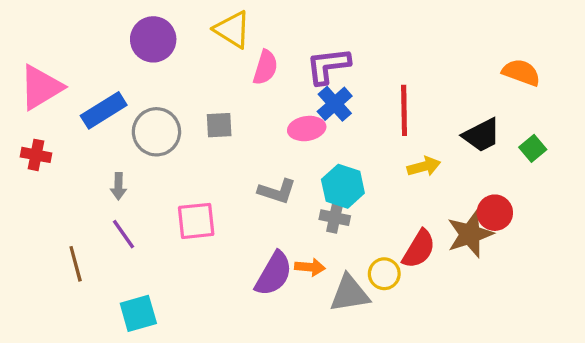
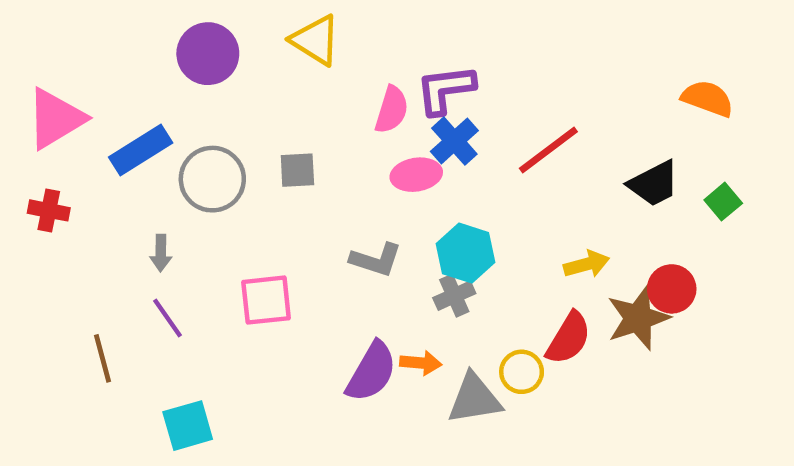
pink semicircle: (265, 67) -> (392, 110), moved
red line: (404, 110) -> (548, 150), turned 54
yellow arrow: (424, 166) -> (587, 264), moved
gray cross: (335, 218) -> (454, 296), turned -36

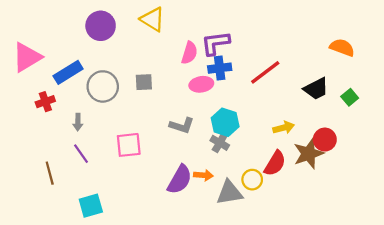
blue cross: (454, 141) -> (220, 68), turned 35
red cross: (49, 210) -> (45, 102), moved, turned -30
gray cross: (454, 296) -> (220, 143), turned -36

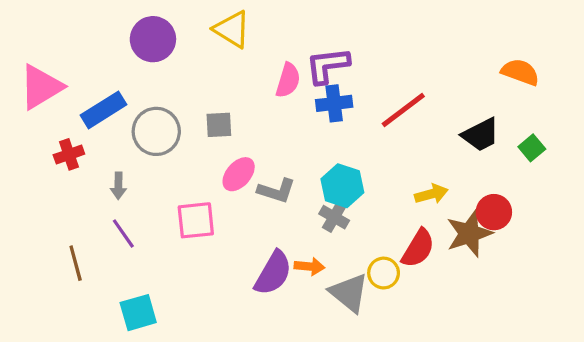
pink ellipse: (201, 84) -> (239, 174), moved, turned -40
gray triangle: (229, 193) -> (349, 293), turned 48

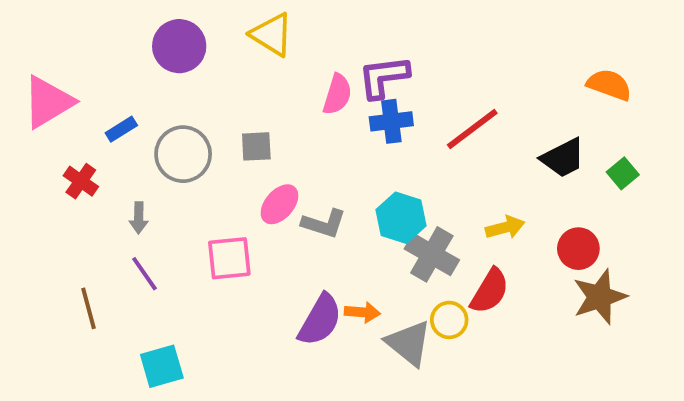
blue rectangle: (104, 110) -> (121, 129), size x0.6
red cross: (69, 154) -> (81, 181), turned -36
gray cross: (334, 217) -> (432, 254), moved, size x1.5
brown star: (469, 234) -> (600, 297), moved

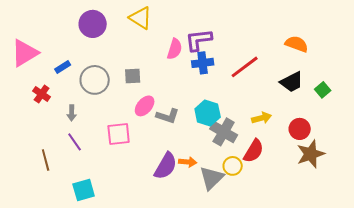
orange semicircle: (609, 85) -> (297, 44), moved
gray triangle: (409, 343) -> (212, 178), turned 36

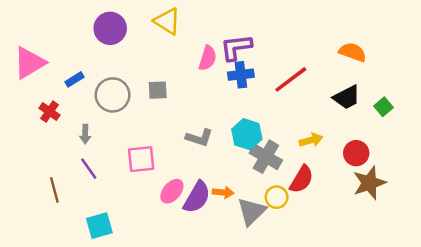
pink ellipse: (145, 106) -> (172, 191), moved

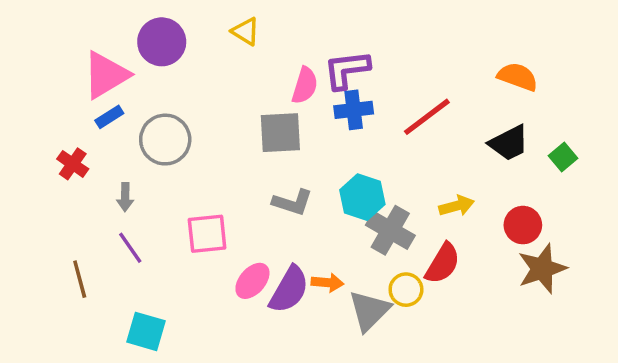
yellow triangle: (167, 21) -> (245, 31), size x0.7
pink triangle: (29, 63) -> (106, 75), moved
gray square: (158, 90) -> (280, 133), moved, size x1.5
cyan square: (99, 226) -> (146, 331), turned 32

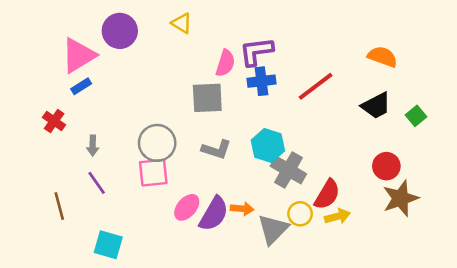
gray circle: (165, 140) -> (157, 143), moved
yellow arrow: (457, 206) -> (337, 216), moved

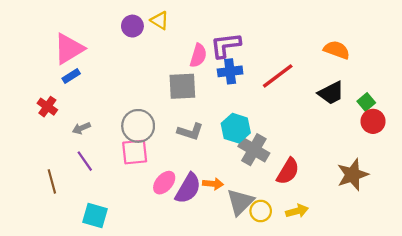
purple circle: (120, 31) -> (132, 26), moved, size x0.7
gray arrow: (93, 146) -> (81, 128), turned 66
red circle: (386, 166) -> (373, 121), moved
yellow circle: (300, 214) -> (261, 211), moved
yellow arrow: (337, 216) -> (297, 211), moved

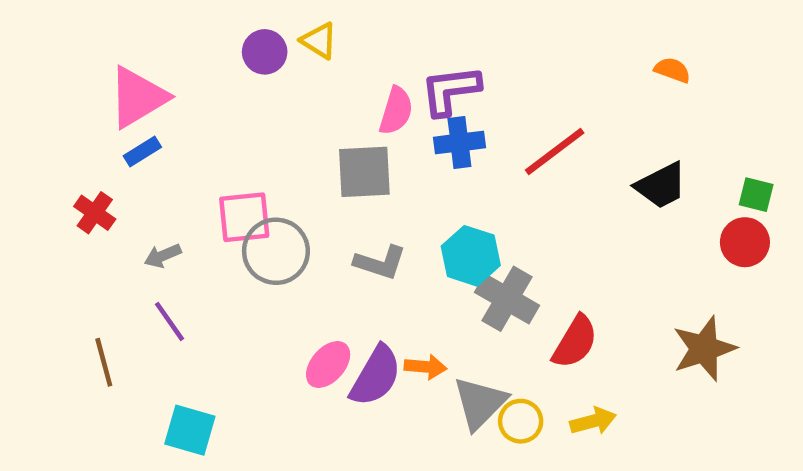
orange semicircle: (337, 50) -> (672, 70), moved, size x0.7
green square: (366, 102) -> (756, 195), moved, turned -36
pink square: (135, 152) -> (244, 217), moved

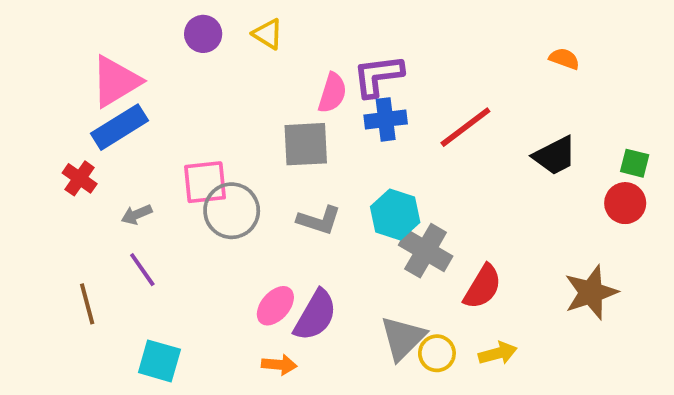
purple circle: (265, 52) -> (203, 34), moved
blue rectangle: (142, 152) -> (119, 127), size x1.8
orange arrow: (425, 367) -> (279, 365), moved

